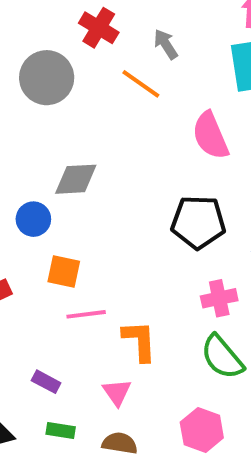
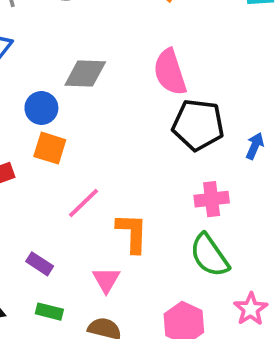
pink semicircle: (210, 136) -> (170, 72), moved
orange square: (64, 272) -> (50, 148), moved
pink line: (86, 314) -> (83, 203), turned -42

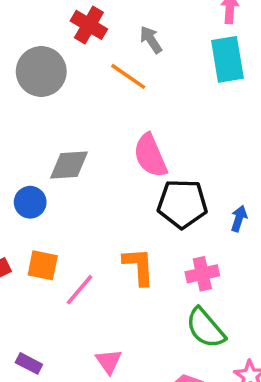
orange square: (50, 148) -> (43, 265), moved
orange L-shape: (132, 233) -> (139, 266), moved
purple rectangle: (40, 264) -> (29, 363), moved

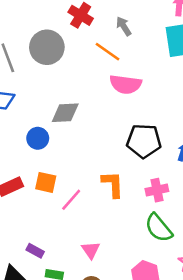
pink semicircle: (150, 156) -> (126, 84), moved, turned -60

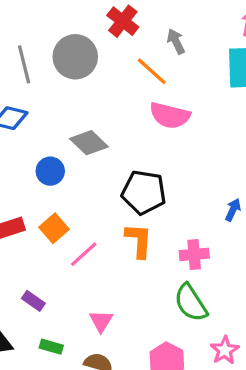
gray diamond: (65, 113) -> (89, 143), turned 40
black pentagon: (144, 141) -> (144, 192), moved
orange square: (46, 182) -> (54, 228), turned 30
purple rectangle: (35, 251) -> (33, 301), moved

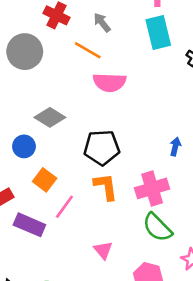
orange square: (54, 228) -> (45, 180), moved
pink cross: (194, 254) -> (152, 188), size x1.4
purple rectangle: (33, 301) -> (29, 225), moved, size x1.6
pink triangle: (101, 321) -> (103, 250), moved

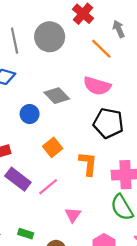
pink semicircle: (109, 82) -> (97, 86), moved
black pentagon: (102, 148) -> (108, 123), moved
orange square: (45, 180) -> (53, 147), moved
pink line: (64, 207) -> (48, 187), moved

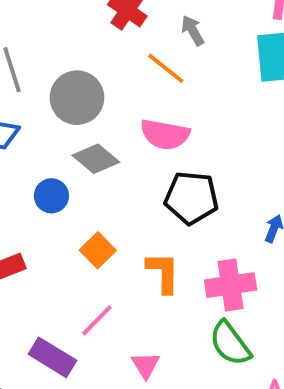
gray circle: (50, 37) -> (77, 98), moved
purple rectangle: (18, 179) -> (52, 357), moved

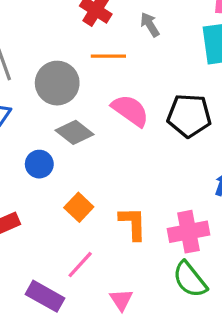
orange line: (166, 68) -> (108, 56), moved, turned -36
pink semicircle: (165, 134) -> (130, 110), turned -153
black pentagon: (191, 198) -> (189, 116), moved

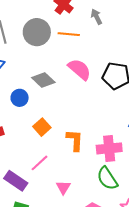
gray circle: (57, 83) -> (37, 32), moved

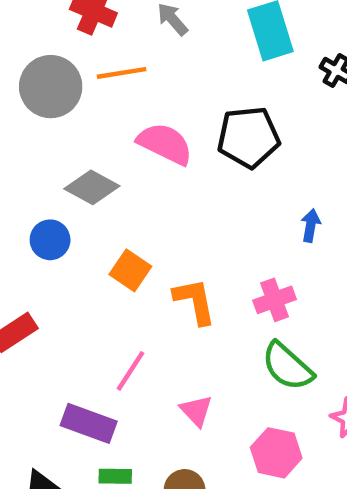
orange square: (42, 127) -> (130, 270), moved
pink cross: (109, 148) -> (275, 300), size x0.7

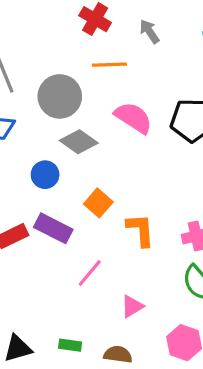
gray circle: (51, 87) -> (60, 96), moved
pink triangle: (196, 411) -> (132, 306), turned 35
purple rectangle: (89, 423) -> (53, 228), moved

